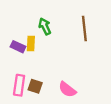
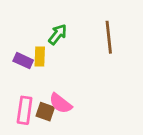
green arrow: (45, 26) -> (58, 34), turned 63
pink semicircle: (67, 89) -> (60, 103), moved

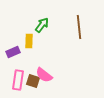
purple rectangle: (23, 61) -> (13, 52), moved, turned -48

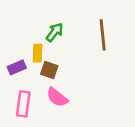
brown square: (33, 81) -> (49, 70), moved

